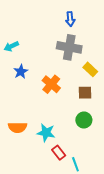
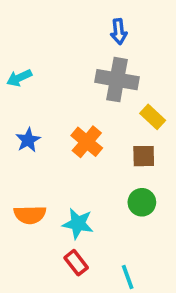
blue star: (21, 72) -> (28, 140), moved
red rectangle: (59, 153) -> (76, 263), moved

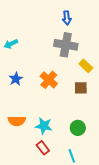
green circle: (142, 202) -> (78, 128), moved

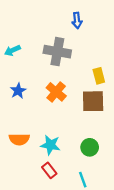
gray cross: (66, 45) -> (57, 52), moved
yellow rectangle: (86, 66) -> (99, 76), turned 32
brown square: (81, 88) -> (93, 101), size x1.5

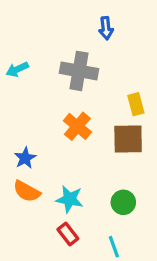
blue star: (18, 91) -> (25, 158), moved
orange semicircle: (19, 139) -> (27, 191), turned 30

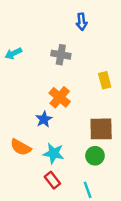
gray cross: (79, 71) -> (61, 55), size x0.7
brown square: (128, 139) -> (101, 129), moved
blue star: (25, 158) -> (44, 119), moved

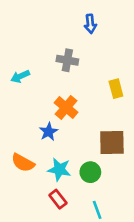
cyan arrow: (13, 53) -> (20, 76), moved
green circle: (95, 156) -> (90, 172), moved

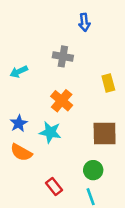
blue star: (49, 132) -> (19, 123), moved
cyan star: (59, 169) -> (50, 132), moved
green circle: (90, 172) -> (93, 170), moved

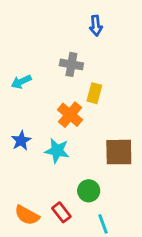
yellow rectangle: (108, 83) -> (94, 93), moved, turned 30
orange semicircle: (21, 152) -> (27, 215), moved
green circle: (93, 170) -> (89, 191), moved

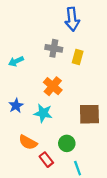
blue arrow: (96, 26) -> (72, 19), size x1.5
yellow rectangle: (94, 93) -> (78, 57), moved
orange semicircle: (27, 215) -> (28, 142), moved

